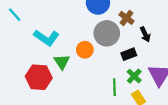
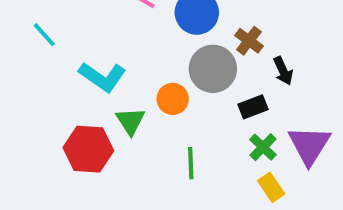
green line: (114, 87) -> (191, 163), moved

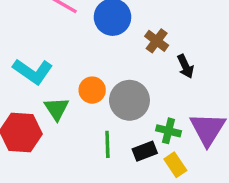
gray circle: (213, 69) -> (129, 100), moved
black rectangle: (253, 107) -> (145, 151), moved
green cross: (263, 147) -> (169, 131), turned -30

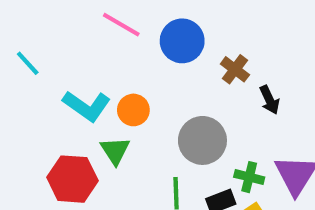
orange circle: (92, 90) -> (133, 110), moved

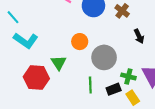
brown cross: (235, 69) -> (122, 11), moved
cyan L-shape: (87, 106) -> (26, 40), moved
orange circle: (133, 110) -> (80, 42), moved

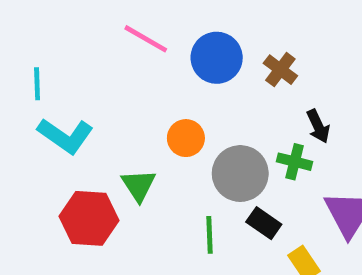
cyan line: (13, 17) -> (37, 84), turned 40
green cross: (128, 76) -> (295, 162), moved
black rectangle: (114, 89) -> (264, 223), moved, turned 56

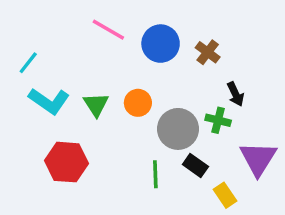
cyan line: (37, 84) -> (28, 63), turned 40
green triangle: (139, 185) -> (96, 105), moved

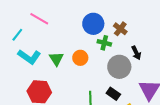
pink line: (108, 30) -> (39, 19), moved
green cross: (218, 120) -> (104, 43), moved
gray circle: (178, 129) -> (119, 67), moved

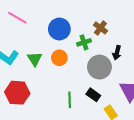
blue circle: (93, 24) -> (59, 29), moved
green cross: (104, 43) -> (84, 42), turned -32
black arrow: (136, 53) -> (117, 53), turned 40

